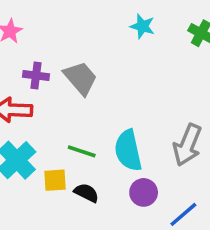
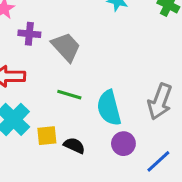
purple cross: (36, 76) -> (29, 34), moved
green line: (82, 151) -> (69, 95), moved

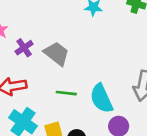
purple cross: (29, 34) -> (24, 48), turned -30

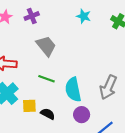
purple cross: (24, 48) -> (32, 16), moved

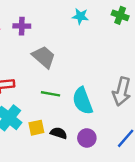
purple cross: (32, 16) -> (22, 26), turned 32
purple circle: (82, 115) -> (87, 138), moved

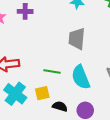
gray trapezoid: (44, 57) -> (77, 39), moved, turned -125
yellow square: (36, 128) -> (42, 93), moved

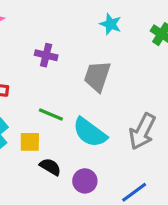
purple cross: (25, 11) -> (46, 55), moved
cyan semicircle: (81, 77) -> (90, 132), turned -45

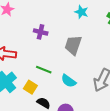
cyan semicircle: (90, 132) -> (69, 81), size x0.7
yellow square: (30, 142) -> (30, 87), turned 32

